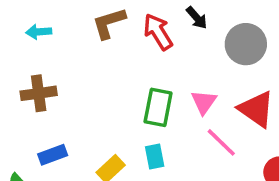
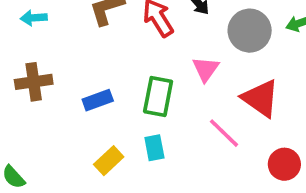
pink triangle: (204, 102) -> (206, 69), moved
blue rectangle: (53, 155) -> (98, 100), moved

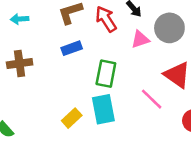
pink triangle: (206, 69) -> (140, 39), moved, turned 36
blue rectangle: (98, 100) -> (72, 48), moved
cyan rectangle: (154, 148) -> (103, 109), size x1.6

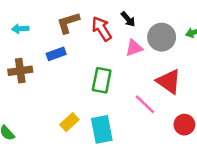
blue rectangle: (72, 48) -> (56, 54), moved
cyan rectangle: (103, 109) -> (102, 129), moved

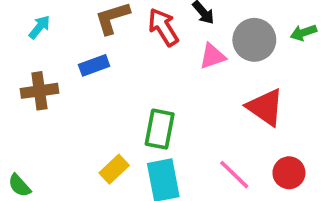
cyan arrow: (20, 29) -> (39, 27), turned 133
green rectangle: (102, 80) -> (160, 129), moved
pink line: (145, 104) -> (234, 175), moved

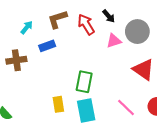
cyan arrow: (39, 27) -> (27, 27), moved
yellow rectangle: (114, 169) -> (58, 104), turned -56

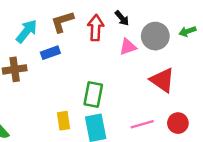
red arrow: (86, 24) -> (96, 28), turned 35
cyan arrow: (27, 27) -> (27, 31), size x1.5
pink line: (126, 107) -> (142, 124), turned -60

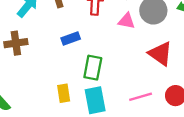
pink triangle: (128, 47) -> (127, 21), turned 30
blue rectangle: (50, 53) -> (71, 38), moved

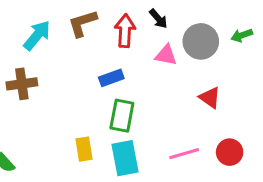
blue rectangle: (71, 38) -> (111, 78), moved
red triangle: (160, 54) -> (210, 98), size x0.7

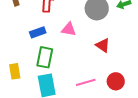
pink triangle: (166, 55) -> (69, 29), moved
yellow rectangle: (84, 149) -> (15, 71), moved

